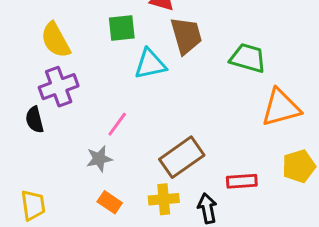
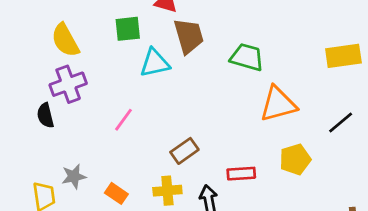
brown rectangle: (182, 157) -> (184, 151), size x0.7
gray star: (99, 159) -> (74, 176), moved

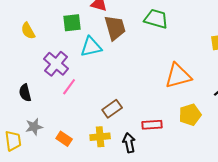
yellow semicircle: (65, 40) -> (28, 31), size x0.7
green trapezoid: (247, 57) -> (156, 19), moved
purple cross: (68, 84) -> (56, 64), moved, turned -30
black semicircle: (45, 115) -> (25, 93), moved

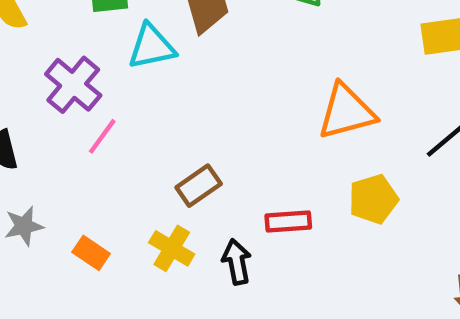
yellow cross: (100, 137) -> (172, 248), turned 36

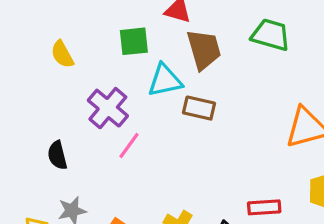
brown rectangle: (199, 186) -> (199, 108), moved, turned 48

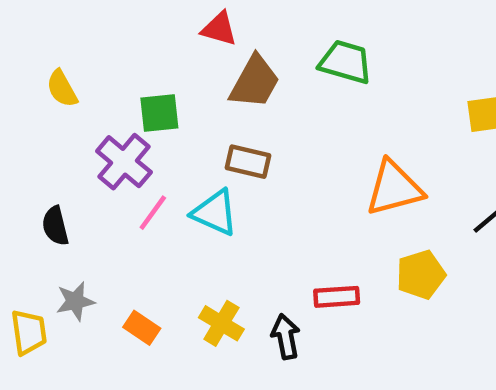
green square: (134, 41) -> (159, 113), moved
brown trapezoid: (204, 49) -> (255, 82), turned 45
cyan triangle: (165, 80) -> (215, 213), moved, turned 36

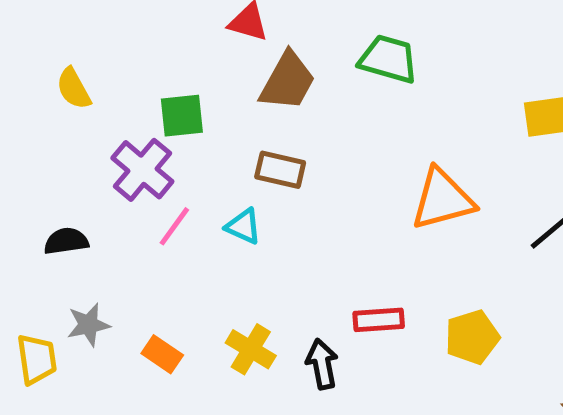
cyan triangle: (215, 213) -> (243, 226), size x0.7
black semicircle: (55, 226) -> (66, 241), turned 96
yellow pentagon: (421, 275) -> (472, 337), moved

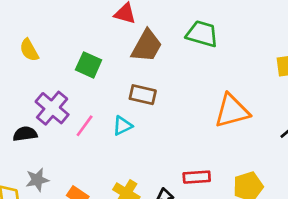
green square: (182, 116) -> (89, 65), turned 30
purple cross: (142, 170) -> (52, 108), moved
cyan triangle: (243, 226) -> (122, 126), turned -50

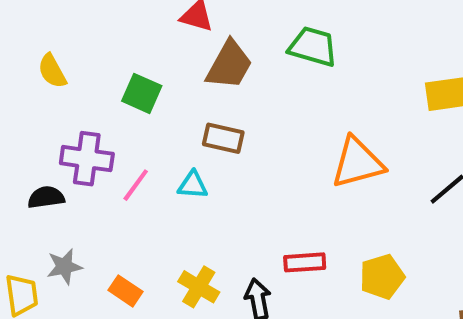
purple cross: (52, 108) -> (87, 159), turned -32
cyan triangle: (122, 126) -> (193, 185), turned 30

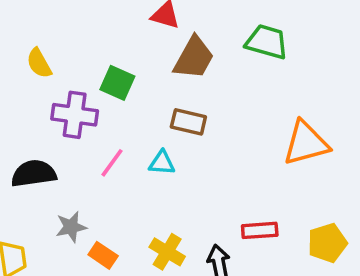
purple cross: (87, 159) -> (75, 115), moved
black semicircle: (46, 197) -> (34, 174), size x1.4
gray star: (64, 266) -> (71, 227), moved

